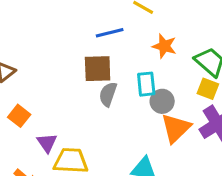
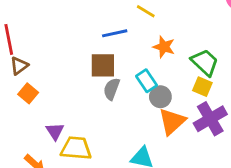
cyan rectangle: (146, 84) -> (146, 81), turned -30
orange square: (19, 116) -> (28, 93), moved

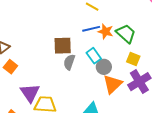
blue line: (115, 33) -> (91, 29), moved
green trapezoid: (205, 62) -> (126, 34), moved
purple triangle: (55, 131) -> (30, 93), size x1.5

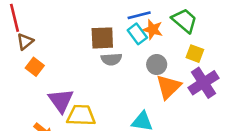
orange star: (106, 32) -> (153, 29), moved
cyan rectangle: (94, 56) -> (137, 34), moved
gray semicircle: (69, 62) -> (111, 59), turned -112

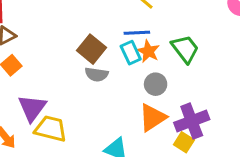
brown square: (102, 38) -> (92, 49), turned 30
yellow square: (195, 54) -> (184, 142), moved
gray circle: (157, 65) -> (156, 84), moved

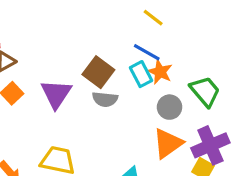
blue line: (137, 33) -> (147, 52), turned 35
green trapezoid: (185, 49) -> (205, 91), moved
purple triangle: (32, 108) -> (56, 94), moved

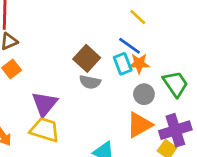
orange star: (160, 72) -> (139, 63), turned -30
purple triangle: (56, 94) -> (44, 104), moved

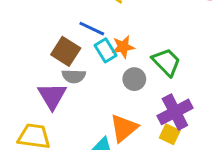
blue line: (129, 46) -> (92, 29), moved
purple triangle: (44, 104) -> (52, 96), moved
orange triangle: (139, 125) -> (124, 128), moved

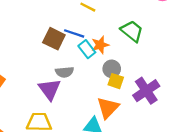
brown square: (66, 51) -> (54, 39), moved
green trapezoid: (166, 62) -> (132, 31), moved
yellow square: (170, 134) -> (116, 81), moved

